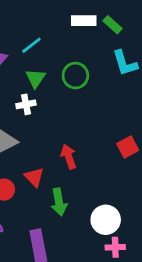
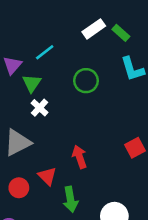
white rectangle: (84, 21) -> (94, 29), turned -35
green triangle: (36, 78) -> (32, 83), moved
white cross: (26, 104) -> (40, 108), turned -36

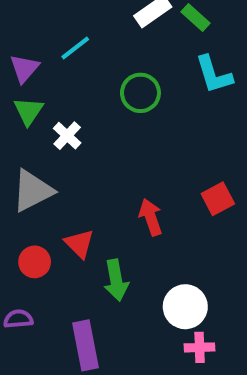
green triangle: (32, 83) -> (28, 111), moved
red arrow: (80, 157) -> (151, 217), moved

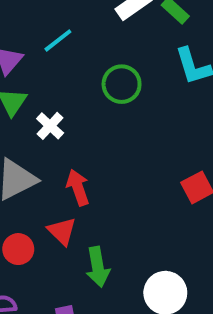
red arrow: (151, 217) -> (78, 187), moved

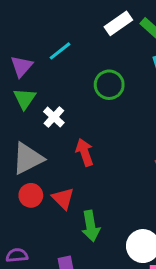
red arrow: (78, 187) -> (85, 152), moved
red circle: (18, 249) -> (31, 195), moved

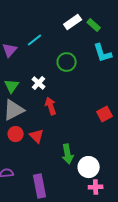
green triangle: (25, 99) -> (12, 86), moved
white cross: (54, 117) -> (39, 83), moved
green arrow: (91, 226) -> (68, 154), moved

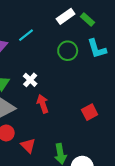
green circle: (67, 62) -> (68, 51), moved
red square: (105, 114) -> (90, 112), moved
red triangle: (37, 136) -> (28, 145), moved

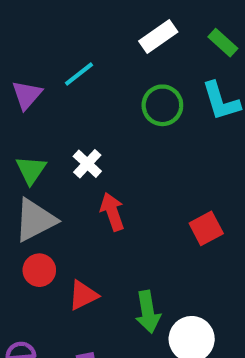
green rectangle: (87, 19) -> (223, 43), moved
red triangle: (28, 145) -> (83, 295), turned 49

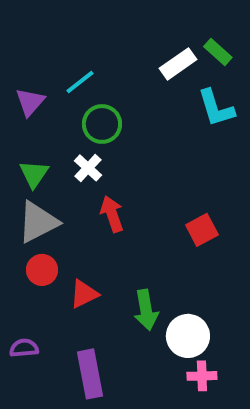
white rectangle: (158, 36) -> (178, 64), moved
green circle: (162, 105) -> (102, 124), moved

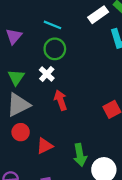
cyan line: (80, 82) -> (53, 25), moved, turned 60

